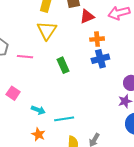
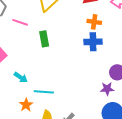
green rectangle: (63, 65) -> (44, 39), moved
orange star: (38, 134) -> (26, 105), moved

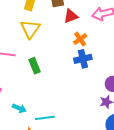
orange cross: (94, 22) -> (80, 39), turned -32

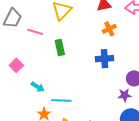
blue cross: (83, 59) -> (105, 59), moved

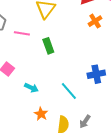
blue cross: (105, 59) -> (96, 74), moved
cyan line: (61, 101) -> (69, 91), moved, turned 54

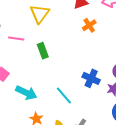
blue cross: (96, 74) -> (91, 78), turned 36
cyan arrow: (31, 88) -> (26, 93), size x1.5

